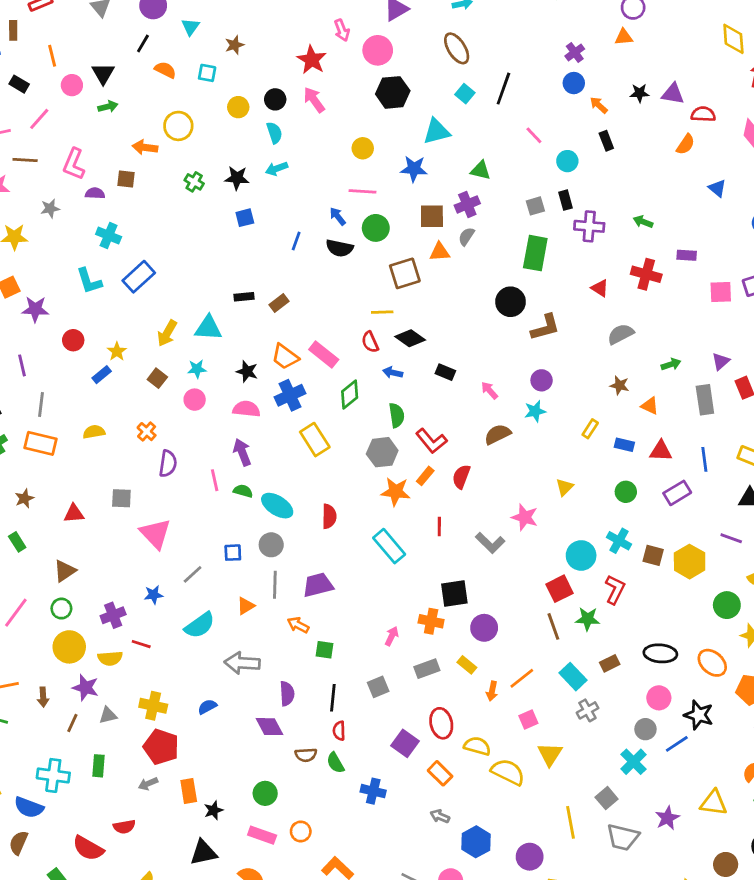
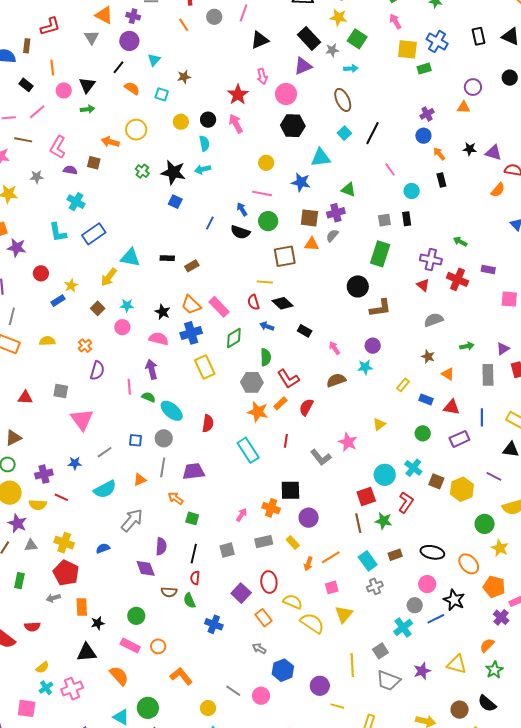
black star: (237, 178) -> (173, 172), size x1.4
blue square: (245, 218) -> (175, 202), turned 32
purple cross: (589, 226) -> (431, 260), moved
cyan triangle: (208, 328) -> (130, 258), moved
gray arrow: (242, 663) -> (132, 520), turned 120

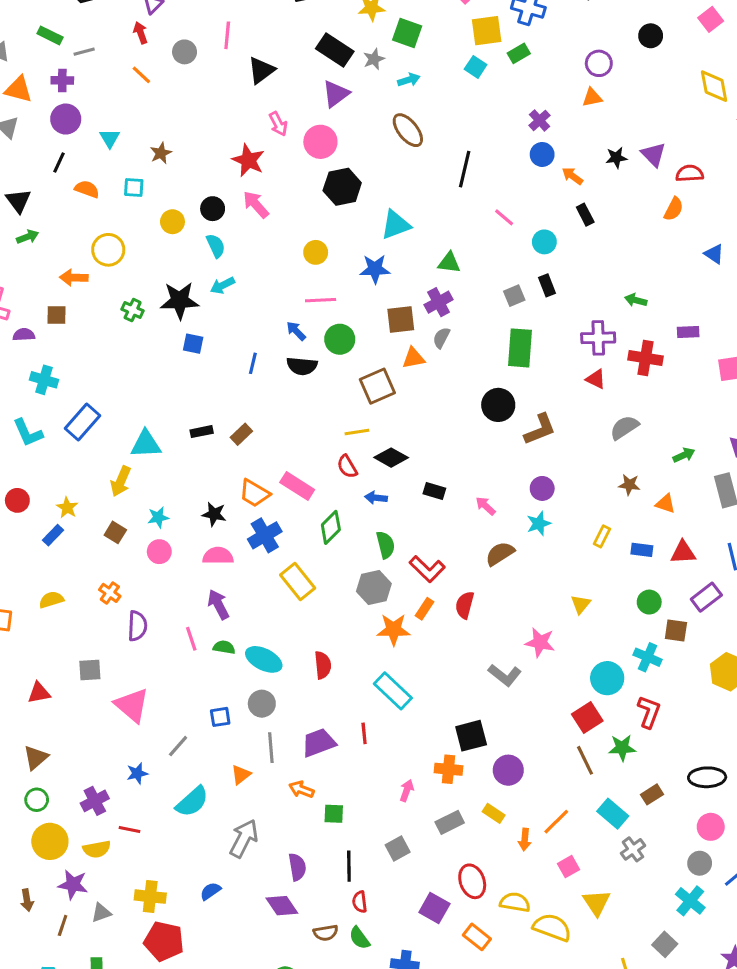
cyan square: (344, 133) -> (476, 67), moved
purple triangle: (493, 153) -> (653, 154), turned 42
red line: (286, 441) -> (364, 733), moved
brown square: (436, 481) -> (676, 630), moved

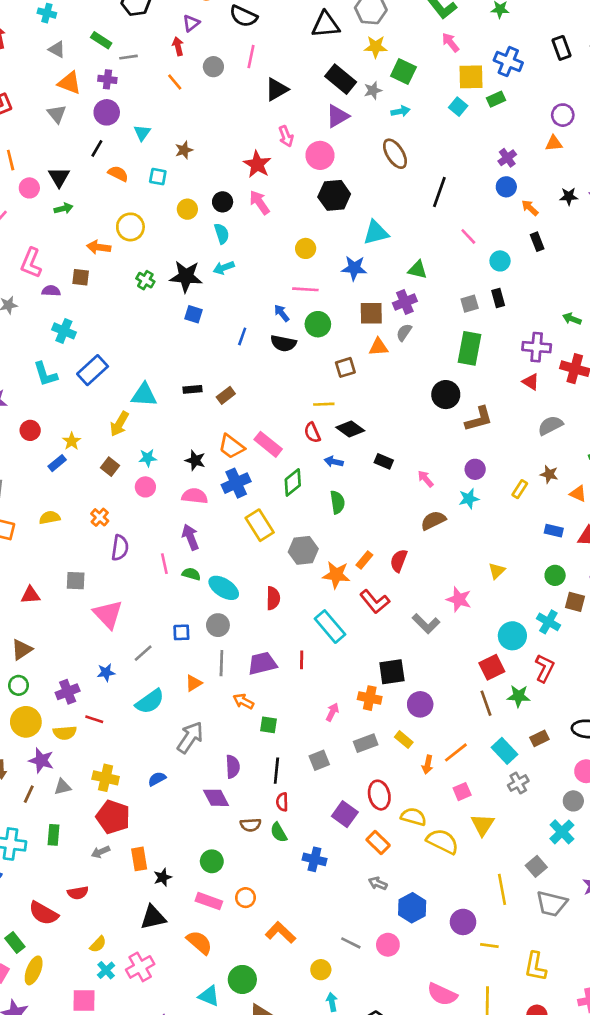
brown square: (377, 386) -> (345, 367), size x0.7
yellow rectangle: (602, 536) -> (520, 489), moved
red L-shape: (427, 569) -> (375, 602), moved
gray hexagon: (374, 587) -> (303, 550), moved

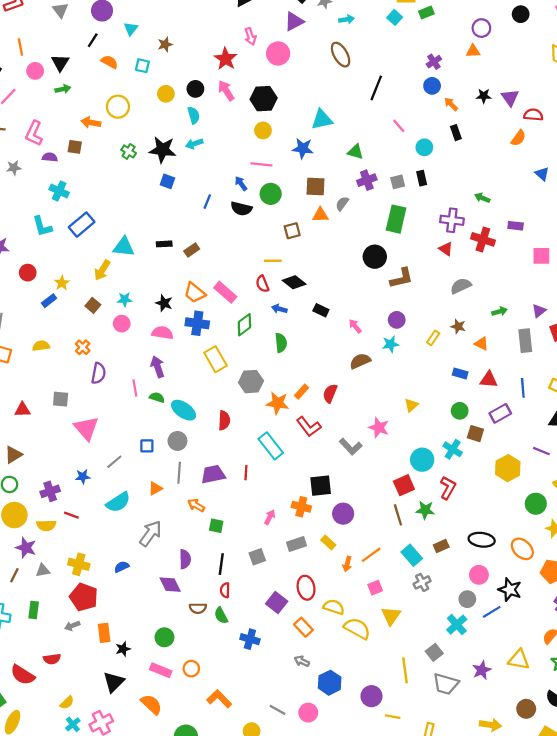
black hexagon: (334, 195) -> (264, 99), moved
purple cross: (405, 302) -> (367, 180), moved
blue cross: (236, 483) -> (197, 323), turned 30
black triangle: (153, 917) -> (114, 682), turned -35

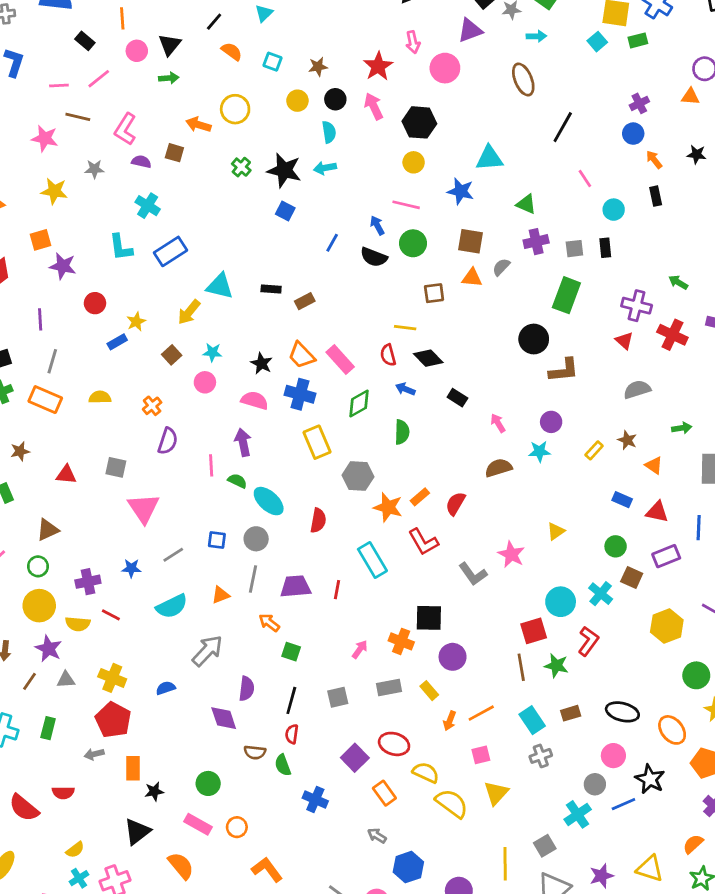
brown star: (165, 44) -> (318, 67), moved
red ellipse: (306, 588) -> (394, 744), turned -70

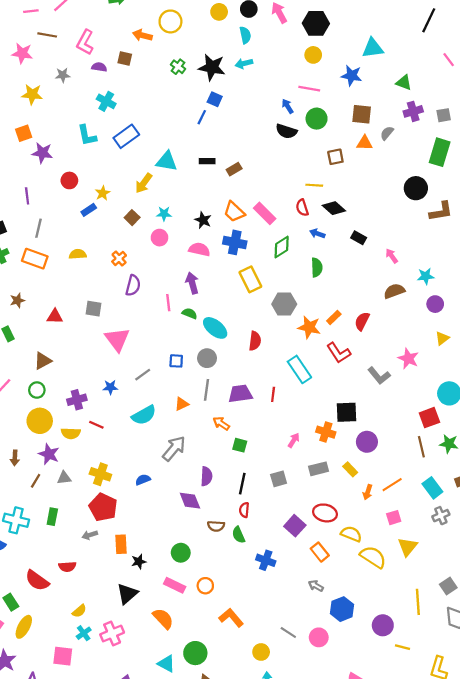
blue line: (332, 243) -> (202, 117), moved
purple circle: (551, 422) -> (435, 304), moved

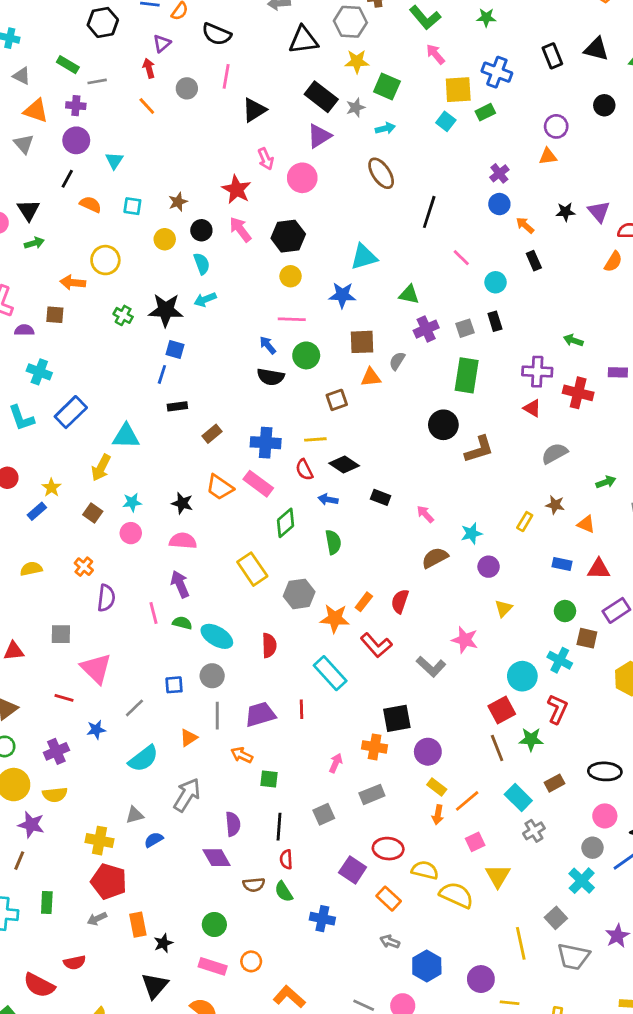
black rectangle: (207, 161) -> (177, 406), moved
blue cross: (235, 242) -> (266, 443), moved
red line: (96, 425) -> (64, 698), moved
yellow rectangle: (350, 469) -> (437, 787), moved
gray triangle: (64, 478) -> (135, 815), moved

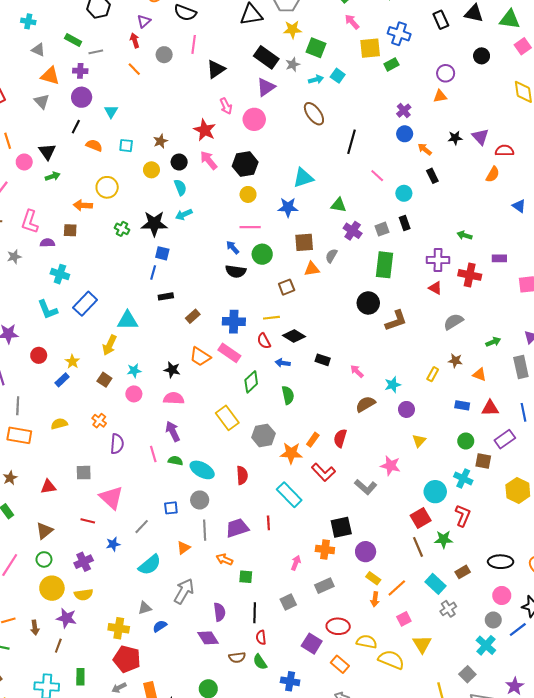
cyan square: (446, 121) -> (338, 76), moved
purple cross: (426, 329) -> (353, 231), turned -30

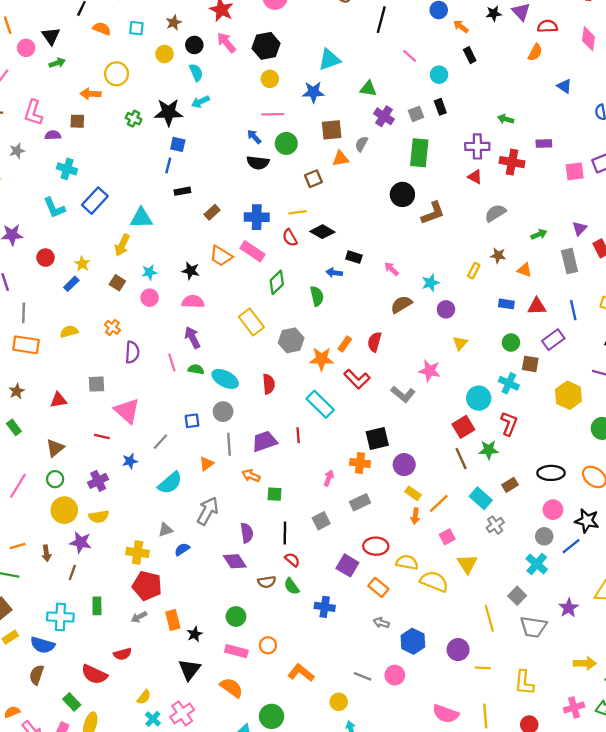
blue arrow: (283, 363) -> (334, 273), moved
red semicircle: (261, 637) -> (292, 560), turned 136

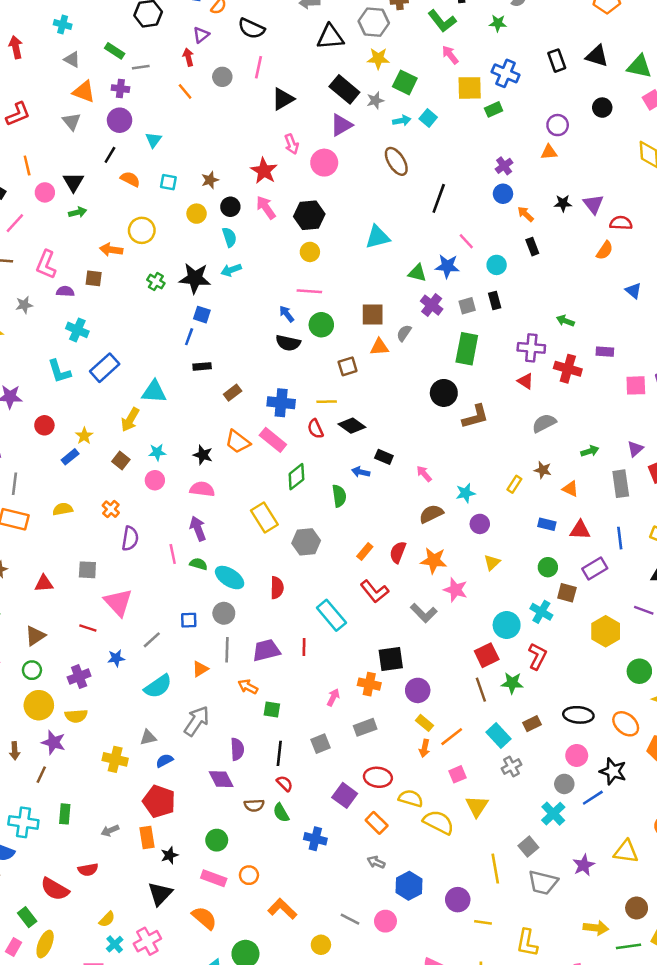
blue star: (313, 92) -> (447, 266), moved
orange star: (322, 359) -> (434, 561), moved
red pentagon: (147, 586) -> (159, 801), moved

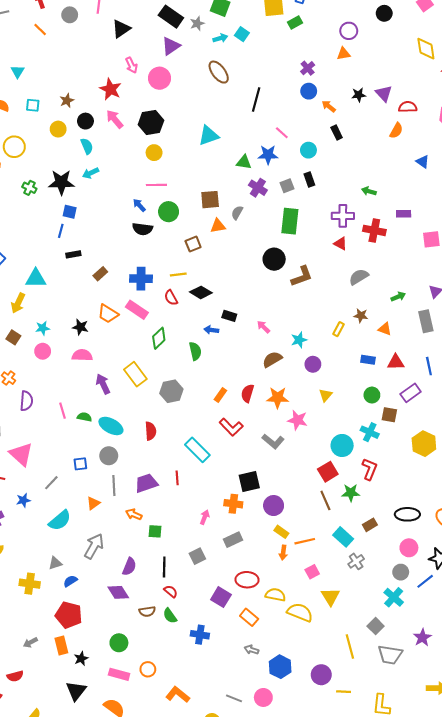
purple arrow: (198, 529) -> (103, 384), moved
orange line: (452, 737) -> (305, 541), turned 30
purple semicircle: (237, 749) -> (129, 567), turned 30

